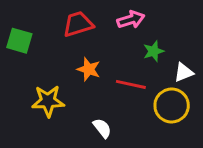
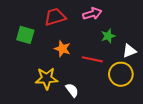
green square: (19, 41) -> (25, 35), moved
yellow star: (48, 101) -> (47, 78), moved

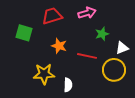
white semicircle: (72, 90) -> (68, 85), turned 40

